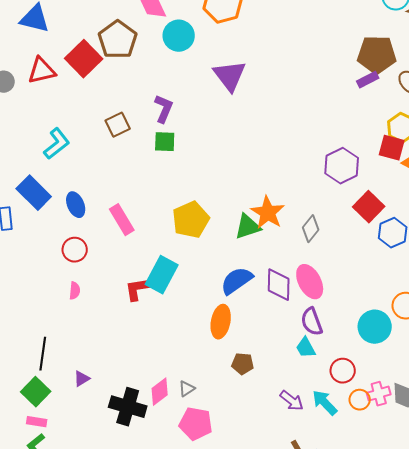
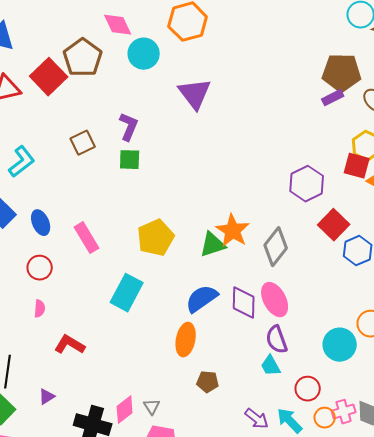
gray diamond: (311, 229) -> (276, 247), size x1.4
red L-shape: (139, 289) -> (70, 345), moved, turned 40
gray triangle: (187, 389) -> (152, 407), turned -30

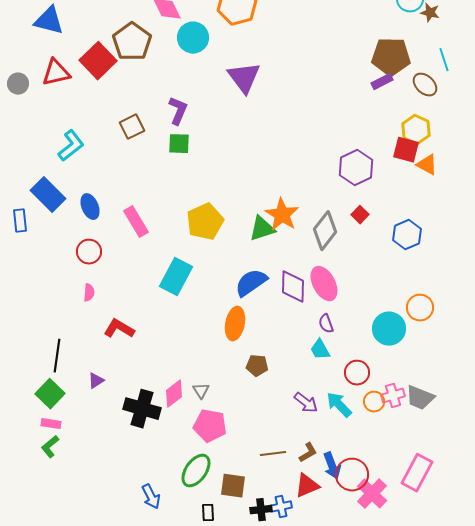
red square: (334, 225) -> (360, 215), moved, size x0.6
purple semicircle: (277, 340) -> (326, 324), size x0.7

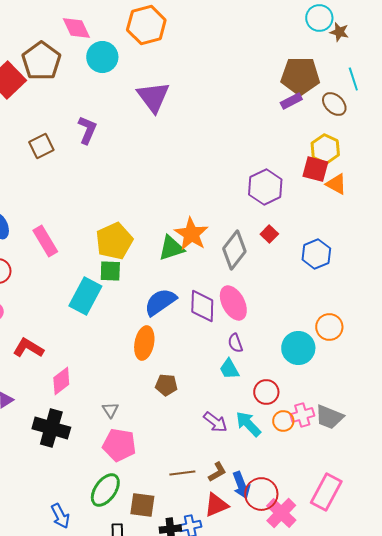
green square: (179, 144) -> (110, 271), moved
pink diamond: (174, 394) -> (61, 381), moved

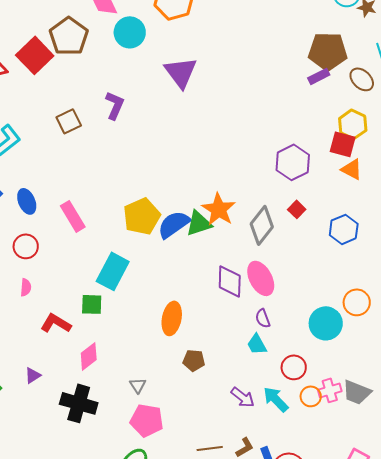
orange triangle: (336, 184) -> (352, 169), moved
green square: (110, 271) -> (92, 304), moved
blue semicircle: (160, 302) -> (174, 224), moved

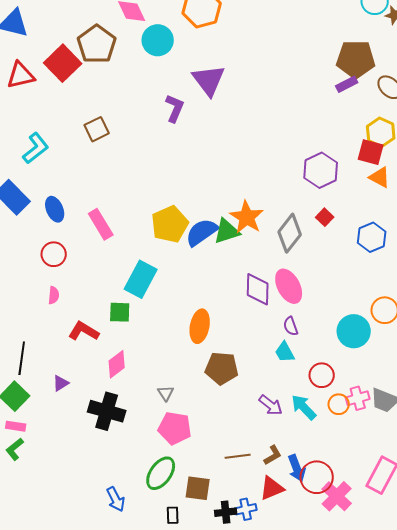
purple L-shape: (115, 105) -> (175, 108), moved
brown pentagon: (194, 360) -> (222, 368), size x1.5

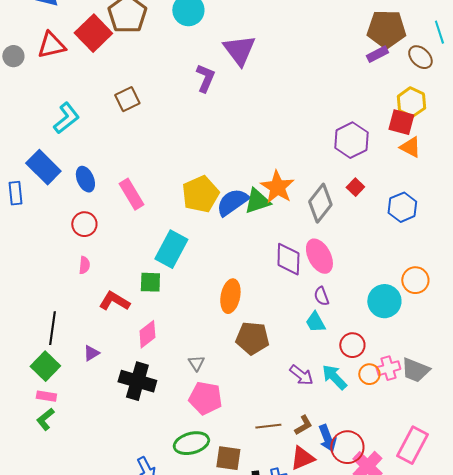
green ellipse: (161, 473) -> (191, 443), turned 40

